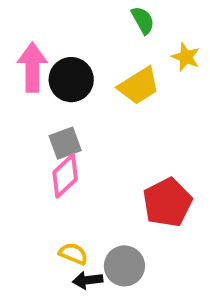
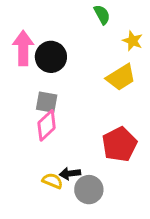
yellow trapezoid: (139, 86) -> (121, 77), moved
gray square: (65, 143) -> (47, 102), turned 30
black arrow: (88, 280) -> (70, 174), moved

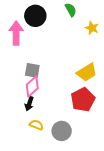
black circle: (51, 57) -> (35, 16), moved
yellow trapezoid: (121, 77) -> (87, 72), moved
black arrow: (70, 174) -> (29, 104), moved, turned -64

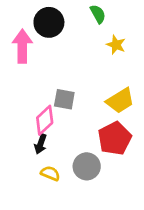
yellow star: (92, 28) -> (116, 45), moved
gray square: (32, 70) -> (64, 99), moved
gray circle: (62, 131) -> (87, 166), moved

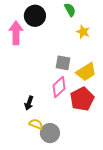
gray square: (64, 99) -> (63, 63), moved
pink diamond: (45, 120) -> (59, 87), moved
gray circle: (87, 166) -> (50, 133), moved

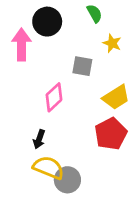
gray square: (63, 63) -> (82, 66), moved
pink diamond: (59, 87) -> (54, 97), moved
yellow semicircle: (36, 124) -> (49, 168), size x1.6

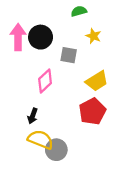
green semicircle: (95, 13) -> (79, 11), turned -77
black circle: (47, 22) -> (41, 37), moved

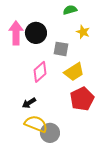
yellow trapezoid: (97, 81) -> (74, 72), moved
black arrow: (33, 116) -> (29, 103), turned 40

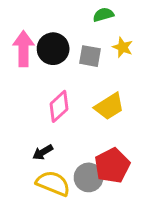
gray square: (61, 49) -> (90, 56), moved
red pentagon: (82, 99) -> (112, 166), moved
gray circle: (50, 133) -> (89, 177), moved

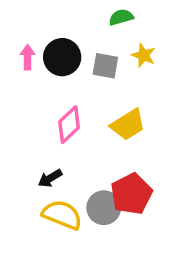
pink arrow: (23, 49) -> (28, 57), size x0.6

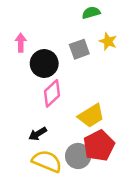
black circle: (62, 57) -> (44, 63), moved
gray square: (105, 66) -> (79, 49), turned -30
yellow trapezoid: (128, 125) -> (91, 116), moved

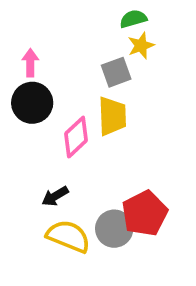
yellow star: (108, 41) -> (141, 46), moved, turned 30
black circle: (44, 63) -> (32, 103), moved
yellow trapezoid: (91, 116) -> (112, 116), moved, turned -60

